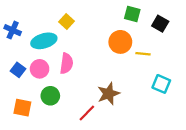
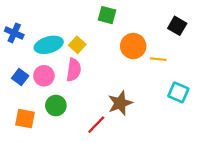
green square: (132, 14) -> (107, 15), moved
yellow square: (66, 21) -> (77, 45), moved

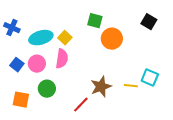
green square: (107, 15) -> (95, 21), moved
yellow line: (158, 59) -> (131, 86), moved

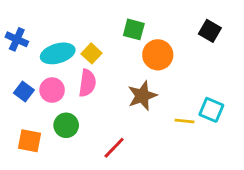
brown star: (101, 87) -> (142, 96), moved

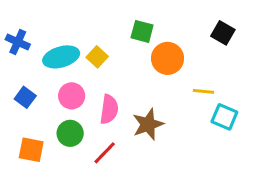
pink semicircle: (87, 83) -> (109, 109), moved
pink circle: (52, 90) -> (72, 96), moved
brown star: (142, 96) -> (148, 124), moved
yellow line: (185, 121) -> (203, 91), moved
red line: (114, 148) -> (105, 153), moved

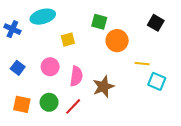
cyan ellipse: (61, 57) -> (43, 17), moved
yellow square: (97, 57) -> (68, 40), turned 32
green circle: (70, 133) -> (49, 102), moved

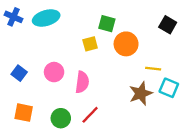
blue cross: (12, 29) -> (14, 17), moved
yellow square: (68, 40) -> (90, 44), moved
brown star: (103, 87) -> (141, 93), moved
green circle: (49, 102) -> (61, 118), moved
red line: (73, 106) -> (90, 115), moved

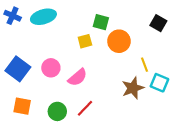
yellow line: (153, 69) -> (145, 65), turned 64
blue square: (19, 73) -> (18, 69), size x1.6
pink semicircle: (82, 82) -> (77, 77), turned 42

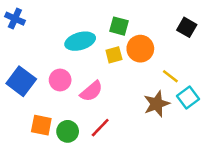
cyan ellipse: (43, 17) -> (80, 41), moved
yellow square: (85, 41) -> (114, 55), moved
yellow line: (145, 65) -> (170, 76), turned -32
cyan square: (159, 83) -> (188, 98), turned 30
orange square: (22, 106) -> (41, 125), moved

